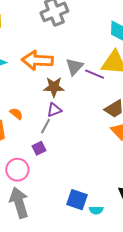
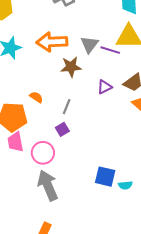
purple triangle: (54, 110) -> (105, 87), moved

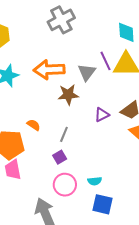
purple line: (110, 50) -> (106, 61), moved, turned 48
pink circle: (43, 153) -> (65, 185), moved
cyan semicircle: (125, 185) -> (95, 181), moved

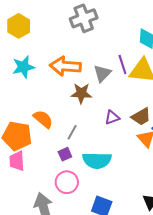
orange semicircle: (34, 125) -> (43, 119), size x1.5
cyan semicircle: (95, 181) -> (97, 160), moved, size x2.0

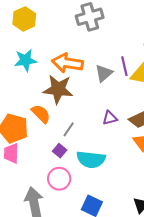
brown star: (81, 93) -> (58, 89), moved, size x1.4
purple square: (65, 154) -> (60, 151), turned -32

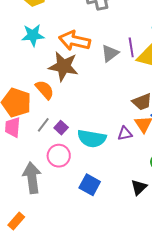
purple triangle: (110, 118) -> (125, 134), moved
gray line: (69, 129) -> (43, 125), moved

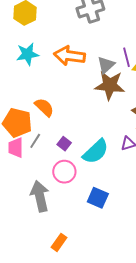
brown star: (63, 66) -> (110, 85), moved
gray line: (43, 125) -> (35, 141), moved
cyan semicircle: (92, 139) -> (96, 152), turned -48
orange rectangle: (16, 221) -> (59, 242), moved

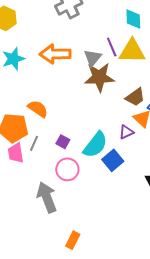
blue square: (98, 198) -> (113, 160), moved, turned 35

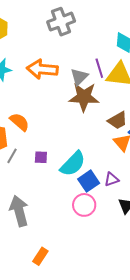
purple triangle: (126, 132) -> (112, 179), moved
purple square: (63, 142) -> (41, 157), turned -32
pink circle: (67, 169) -> (84, 205), moved

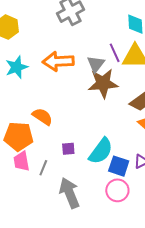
gray line: (12, 156) -> (43, 168), moved
blue square: (89, 181) -> (119, 166), turned -30
gray arrow: (19, 211) -> (69, 193), moved

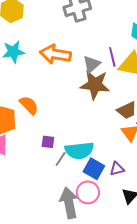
cyan semicircle: (101, 151) -> (79, 151), turned 36
gray line: (43, 168) -> (61, 159), moved
gray arrow: (69, 193) -> (69, 203), moved

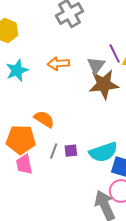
orange arrow: (55, 54) -> (58, 64), size x0.7
gray line: (61, 159) -> (54, 151), moved

